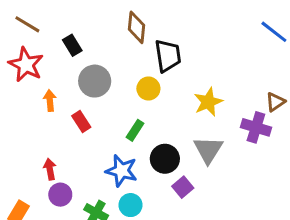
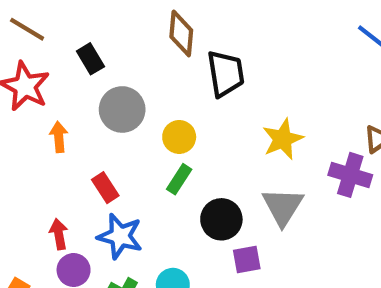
yellow circle: (148, 89) -> (179, 137), moved
red rectangle: (81, 121) -> (105, 188), moved
blue star: (122, 171) -> (120, 236), moved
purple square: (183, 187) -> (247, 259), turned 30

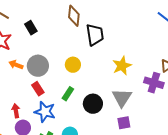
gray circle: (122, 109) -> (38, 66), moved
orange arrow: (59, 137) -> (16, 65), turned -64
green rectangle: (179, 179) -> (68, 94), moved
purple square: (247, 259) -> (124, 123), moved

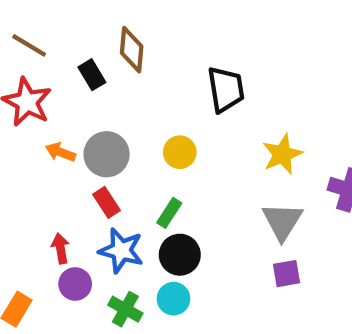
brown diamond: (74, 16) -> (132, 50), moved
black circle: (93, 104) -> (180, 255), moved

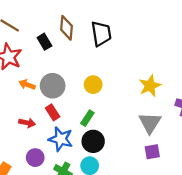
black trapezoid: (226, 89) -> (101, 34), moved
red arrow: (60, 248) -> (27, 123), moved, turned 112

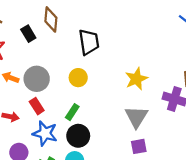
black trapezoid: (101, 34) -> (89, 42), moved

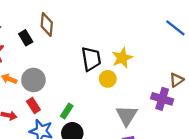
black trapezoid: (89, 42) -> (91, 59), moved
yellow circle: (78, 78) -> (108, 79), moved
yellow star: (136, 79) -> (122, 58), moved

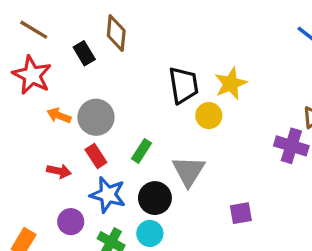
green rectangle: (67, 111) -> (141, 151), moved
gray triangle: (127, 115) -> (189, 171), moved

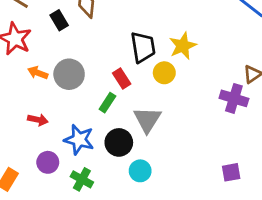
red rectangle: (96, 156) -> (122, 78), moved
purple square: (241, 213) -> (231, 172), moved
cyan circle: (150, 233) -> (140, 171), moved

